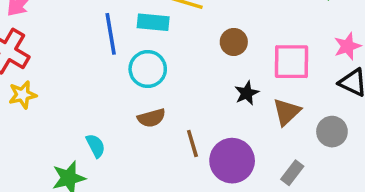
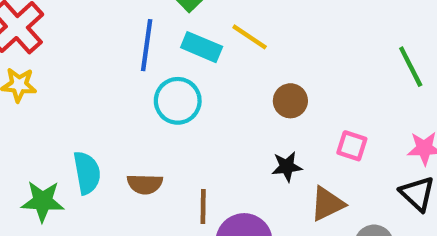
pink square: (291, 62) -> (352, 146), size x0.6
brown semicircle: (151, 118) -> (145, 184), moved
cyan semicircle: (96, 146) -> (87, 173), size x1.4

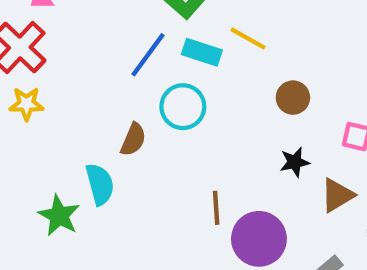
blue line: (147, 45) -> (148, 55), turned 33
brown semicircle: (145, 184) -> (133, 139), moved, turned -64
green star: (43, 201) -> (59, 216), turned 30

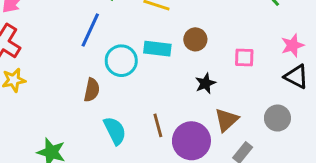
cyan rectangle: (202, 52) -> (157, 49), moved
cyan semicircle: (100, 184) -> (115, 131), moved
brown triangle: (337, 195) -> (226, 120), moved

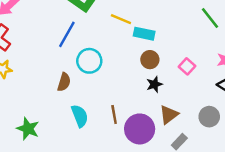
brown circle: (195, 39) -> (150, 60), moved
cyan rectangle: (157, 49) -> (144, 34), moved
pink square: (244, 57) -> (187, 66), turned 35

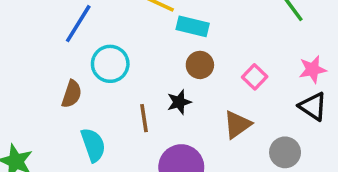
black star: (154, 84) -> (179, 102), moved
brown line: (114, 115) -> (144, 118), moved
brown triangle: (169, 115) -> (237, 125), moved

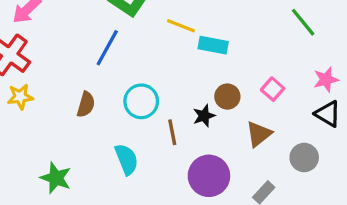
cyan circle: (110, 64) -> (141, 101), moved
brown circle: (200, 65) -> (227, 97), moved
brown semicircle: (72, 94) -> (86, 104), moved

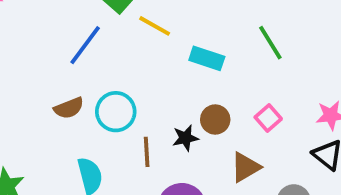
green line: (303, 22) -> (270, 43), moved
yellow line: (181, 26) -> (155, 26), moved
brown semicircle: (86, 104) -> (69, 108), moved, turned 45

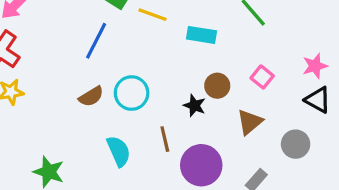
black star: (185, 138) -> (195, 106), turned -30
brown line: (147, 152) -> (165, 139), moved

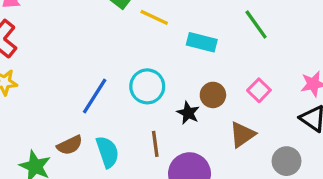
blue line: (96, 41) -> (95, 96), moved
cyan circle: (132, 93) -> (147, 86), moved
brown semicircle: (91, 96) -> (70, 145), moved

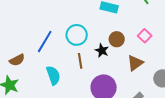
brown line: (155, 144) -> (80, 61), moved
brown semicircle: (70, 145) -> (17, 60), moved

